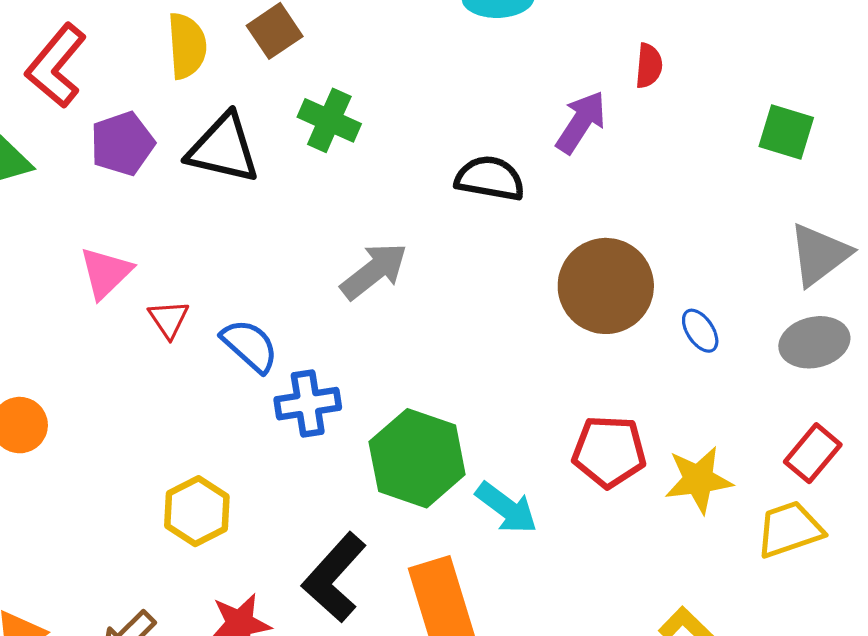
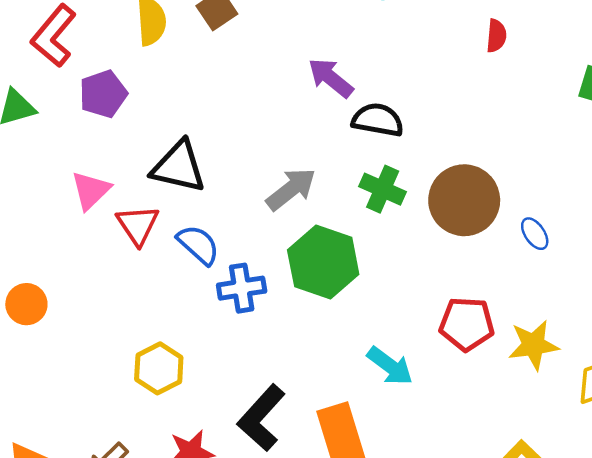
green cross: (329, 120) -> (383, 189), moved
purple arrow: (581, 122) -> (331, 78), moved, turned -84
black triangle: (223, 149) -> (179, 167), moved
red triangle: (169, 319) -> (138, 225), size x1.4
green hexagon: (417, 458) -> (323, 262), moved

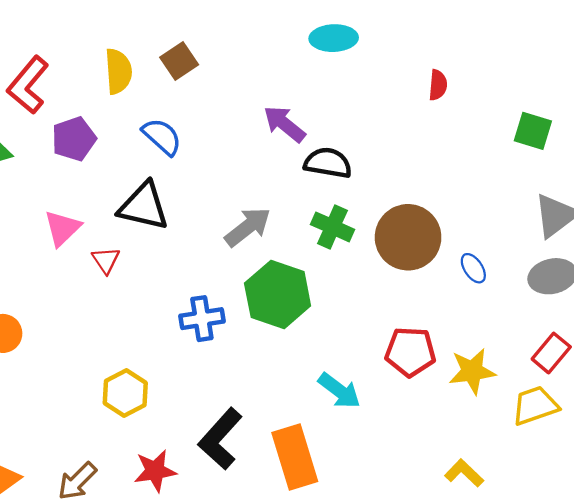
red triangle: (138, 225) -> (106, 260), size x0.7
blue semicircle: (198, 245) -> (162, 137), moved

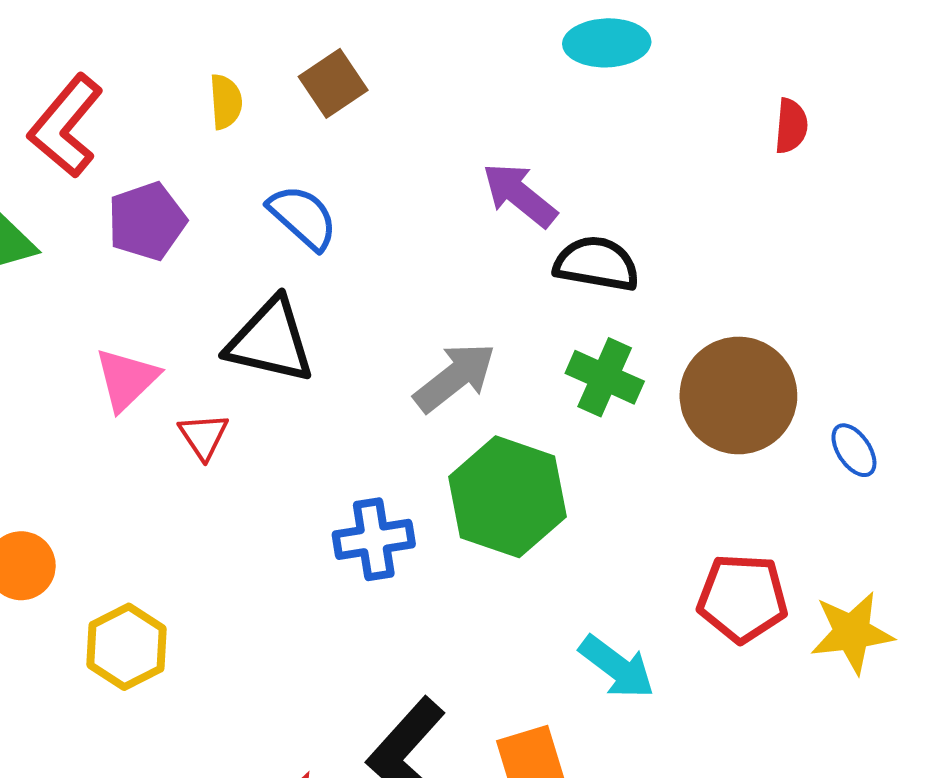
yellow semicircle: (118, 71) -> (226, 102), size x0.7
yellow hexagon: (125, 393) -> (126, 647), moved

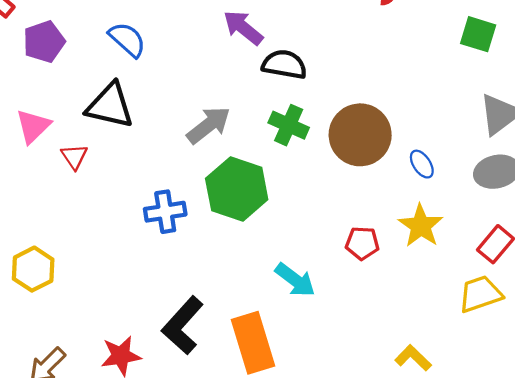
red pentagon: (742, 598) -> (362, 243), size x0.7
yellow star: (852, 633) -> (421, 226), moved, turned -30

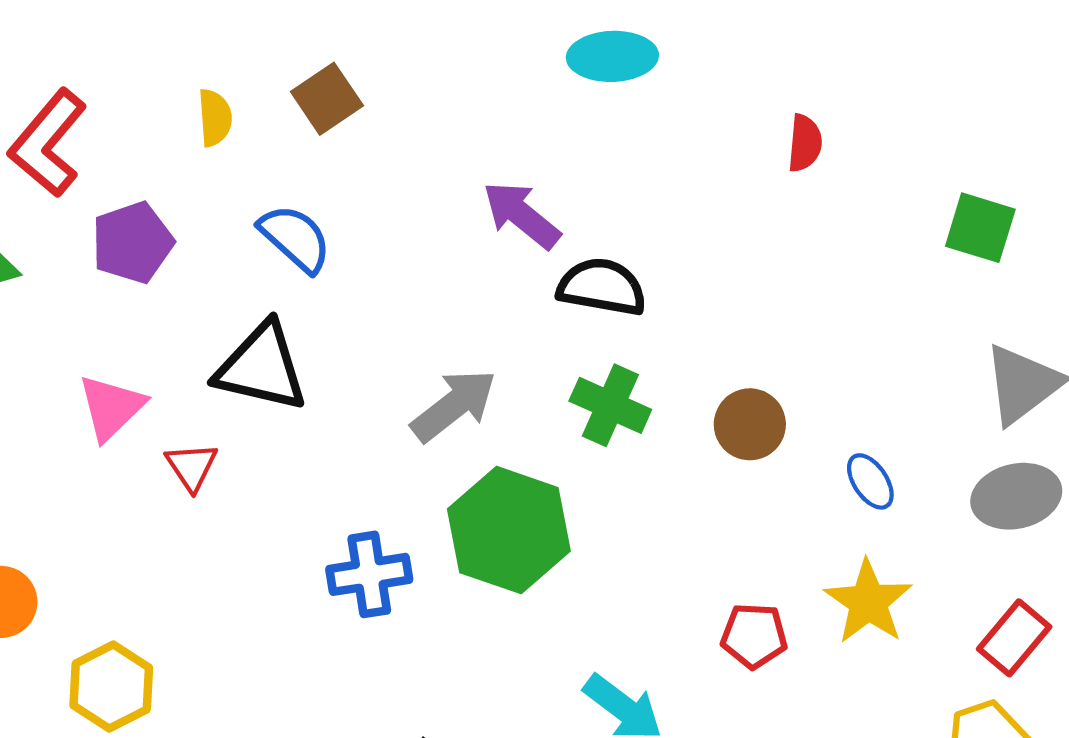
brown circle: (360, 135) -> (750, 424), size x0.6

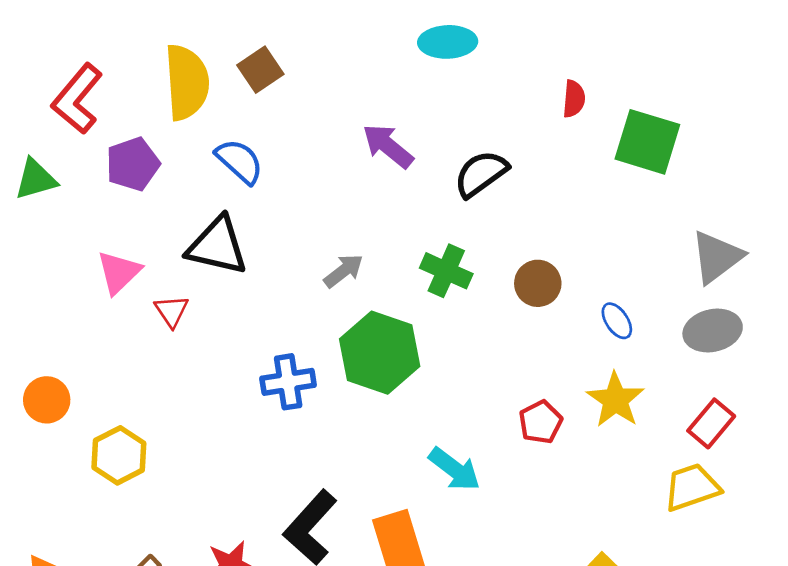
yellow semicircle: (215, 118) -> (187, 82), size x2.0
green square: (980, 228) -> (647, 142), moved, size x1.4
black semicircle: (602, 287) -> (481, 174), moved, turned -46
gray arrow: (454, 405) -> (344, 271), size x0.7
red pentagon: (754, 636) -> (541, 422), turned -30

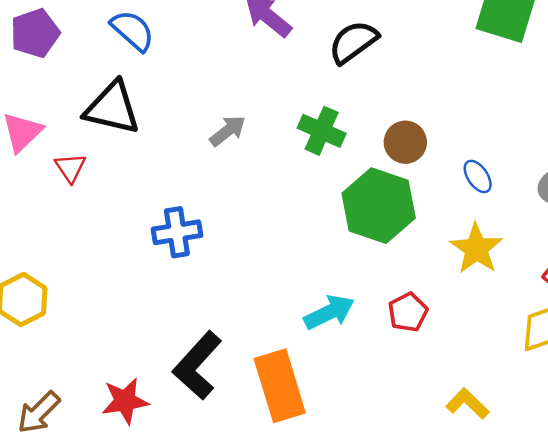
green hexagon: (380, 353) -> (379, 206), moved
red pentagon: (541, 422) -> (408, 312), moved
cyan arrow: (455, 469) -> (329, 312), turned -63

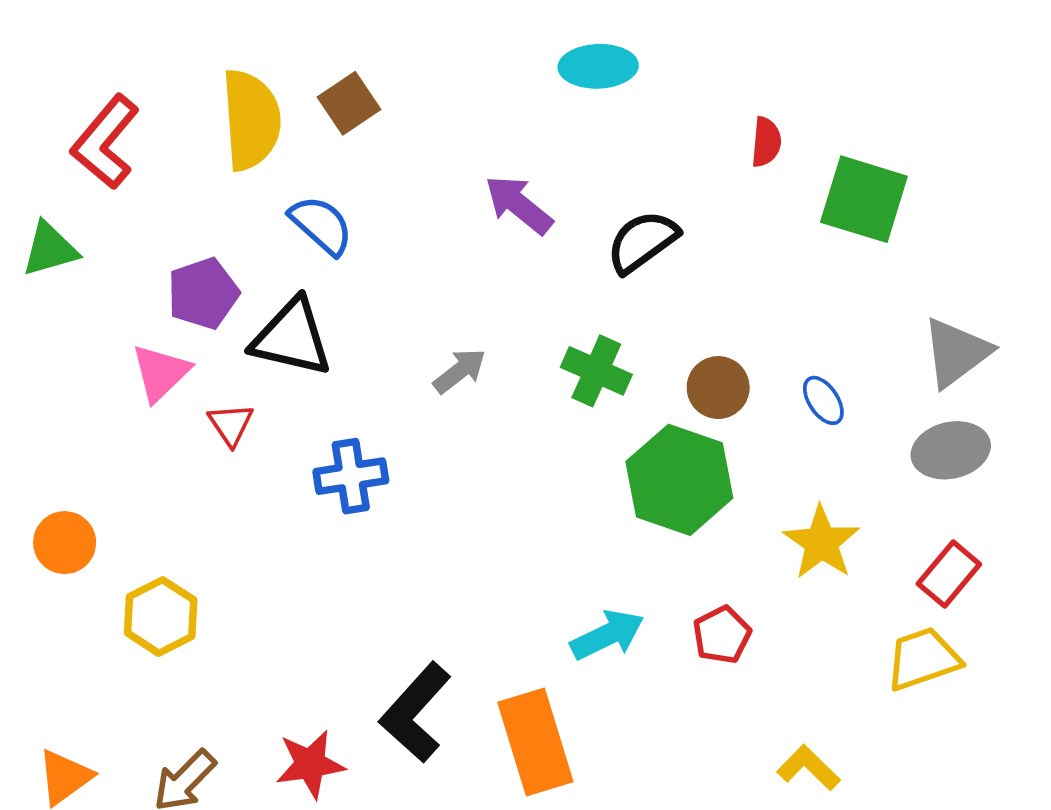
purple pentagon: (35, 33) -> (203, 293), moved
blue ellipse: (478, 176) -> (823, 400), moved
blue cross: (177, 232) -> (351, 476), moved

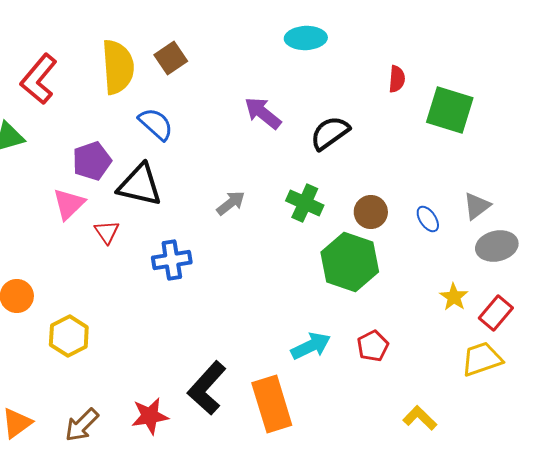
gray triangle: (956, 352) -> (477, 206), moved, size x0.7
yellow star: (822, 543) -> (454, 297), moved, size x0.7

